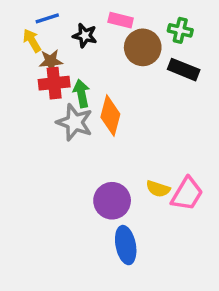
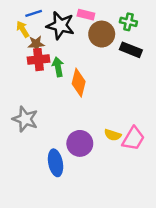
black star: (85, 35) -> (60, 26), size x1.6
gray star: (75, 122) -> (25, 119), moved
blue ellipse: (126, 245) -> (56, 163), moved

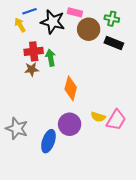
brown star: (36, 44) -> (32, 69), moved
orange diamond: (79, 83) -> (71, 88), moved
gray star: (25, 119) -> (17, 128), moved
blue ellipse: (56, 163) -> (48, 141), turned 30

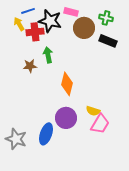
red cross: (34, 51) -> (35, 32), moved
pink trapezoid: (116, 120) -> (100, 124), moved
gray star: (17, 128) -> (16, 139), moved

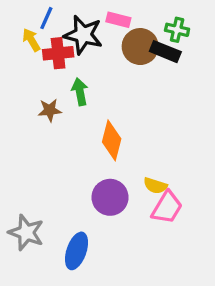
blue line: (28, 11) -> (46, 18), turned -48
black rectangle: (108, 41) -> (165, 52), moved
blue ellipse: (46, 134) -> (77, 251), moved

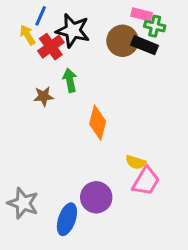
pink rectangle: (118, 20) -> (142, 14), moved
red cross: (58, 53) -> (51, 47), turned -30
purple circle: (110, 197) -> (96, 197), moved

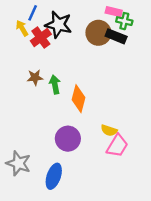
green arrow: (70, 80) -> (55, 85), moved
purple circle: (96, 197) -> (68, 139), moved

